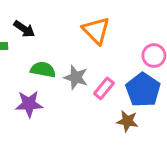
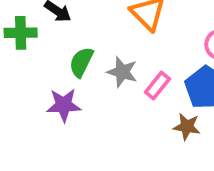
green semicircle: (43, 70) -> (81, 62), turned -75

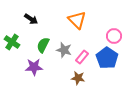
green cross: (21, 33) -> (12, 42), moved, turned 35
brown star: (187, 127) -> (78, 78), moved

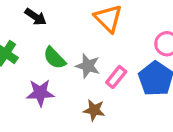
green semicircle: (43, 45) -> (55, 58), turned -70
brown star: (78, 78) -> (94, 110), moved

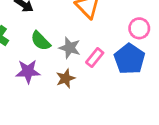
brown star: (94, 110) -> (66, 78), moved, turned -30

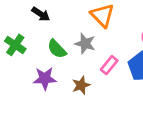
gray star: (70, 48) -> (85, 44), moved

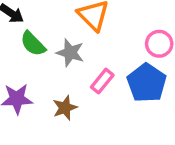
green semicircle: (57, 49) -> (33, 44), moved

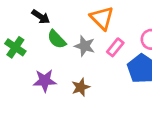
pink rectangle: (102, 81) -> (115, 47), moved

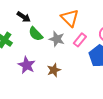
purple star: (45, 81) -> (27, 65), turned 30

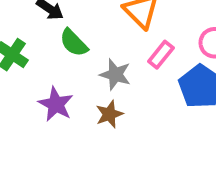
gray star: (57, 39) -> (115, 74), moved

